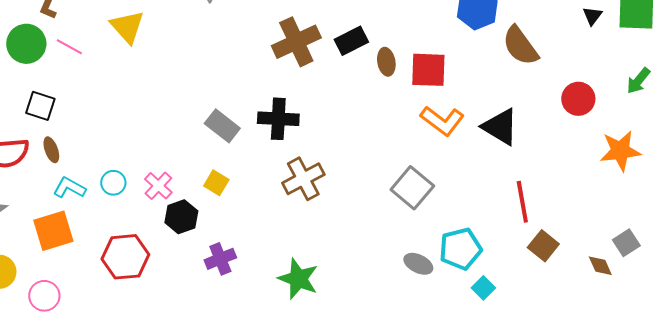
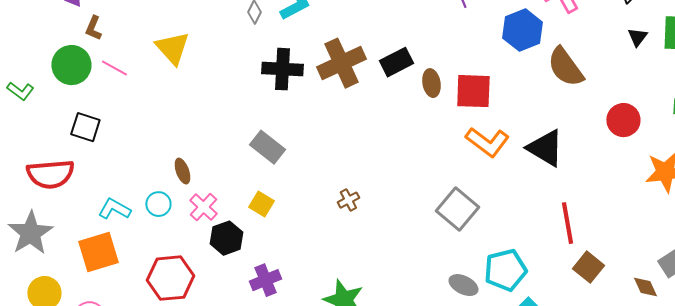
black cross: (278, 119) -> (282, 69), moved
brown ellipse: (51, 150) -> (182, 171), moved
brown cross: (303, 179) -> (348, 200), size x0.5

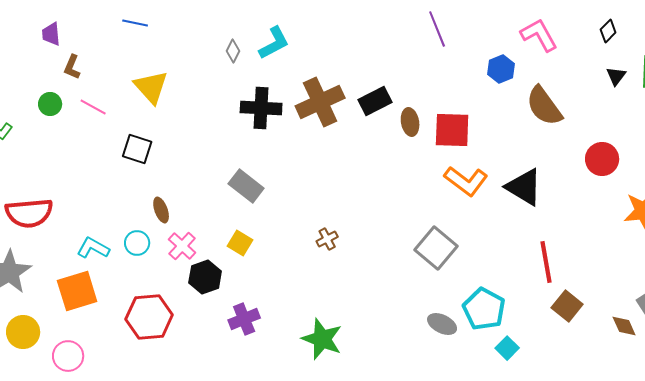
blue hexagon: (522, 30) -> (501, 69), size x0.7
green circle: (71, 65) -> (50, 104), size x0.6
black square: (85, 127) -> (137, 149), moved
cyan pentagon: (505, 270) -> (484, 309), turned -30

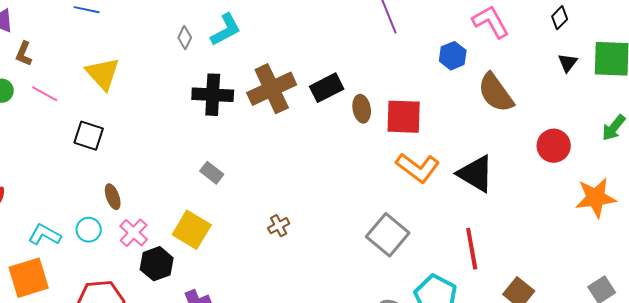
gray rectangle: (246, 186) -> (212, 173), moved, size x0.7
yellow square: (240, 243) -> (192, 230), size x1.5
red line: (546, 262) -> (472, 249), moved

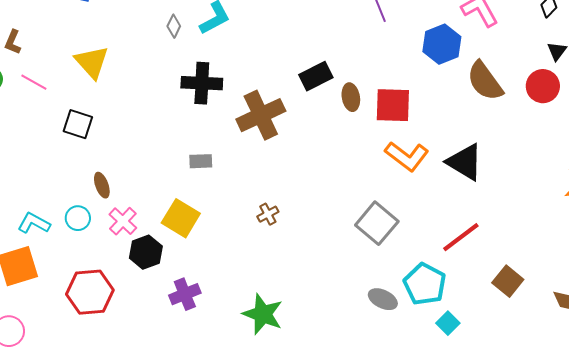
blue hexagon: (453, 56) -> (442, 44), size x1.4
brown cross: (272, 89) -> (261, 115), moved
red circle: (554, 146) -> (543, 86), moved
gray rectangle: (212, 173) -> (201, 161), turned -40
red line: (472, 249) -> (461, 237), turned 63

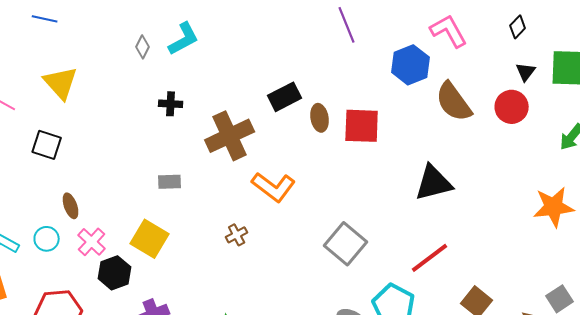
black cross: (202, 83) -> (171, 104), size x0.6
orange L-shape: (407, 156) -> (274, 187), moved
black triangle: (465, 162) -> (434, 183), turned -45

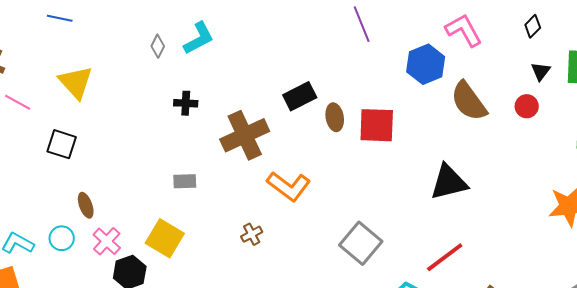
red circle: (512, 107) -> (527, 106), size x0.7

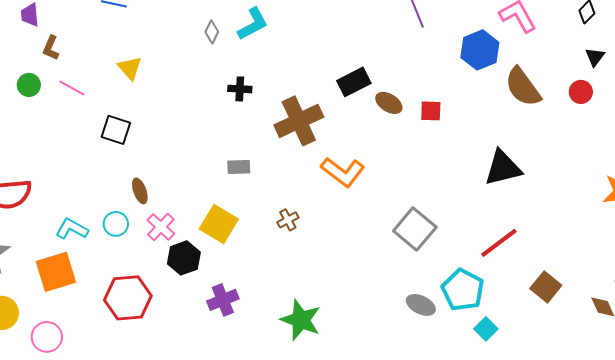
yellow triangle: (76, 82) -> (130, 68), size x0.7
brown ellipse: (335, 117) -> (389, 103), turned -48
red square: (377, 125) -> (431, 111), size x0.6
brown cross: (252, 234) -> (288, 220), moved

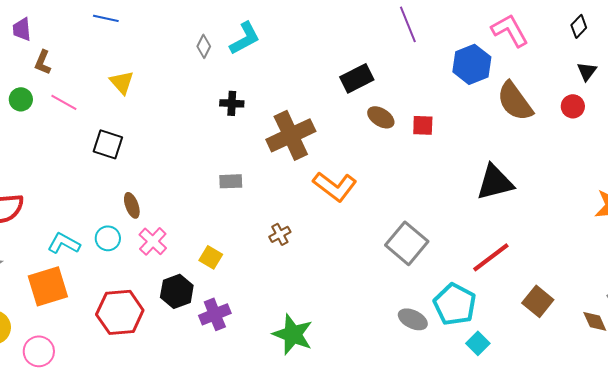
black rectangle: (354, 82) -> (357, 78), moved
yellow square: (219, 224) -> (211, 257), moved, size x0.6
black hexagon: (184, 258) -> (177, 291), moved

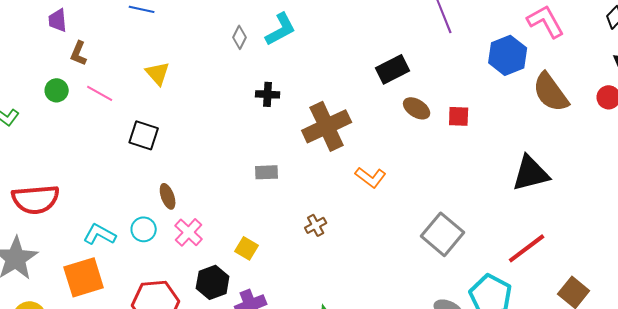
orange L-shape: (335, 186) -> (371, 177), size x0.7

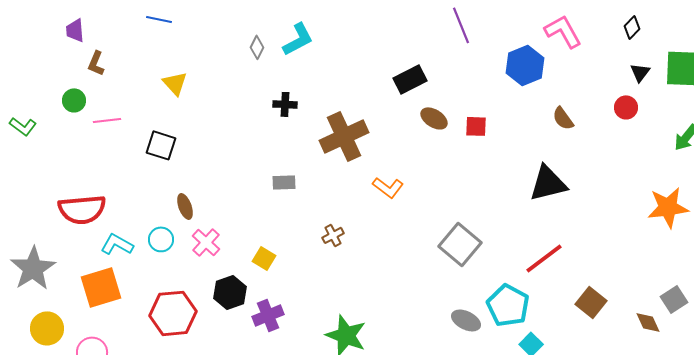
brown semicircle: (551, 92) -> (563, 118), moved, size x0.6
pink line: (100, 93) -> (107, 120), moved, turned -36
red semicircle: (36, 199) -> (82, 209), moved

